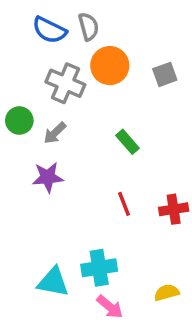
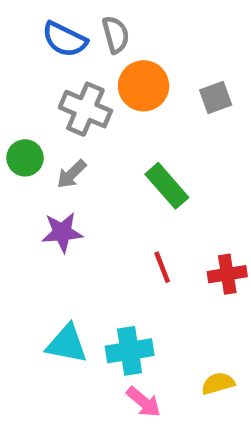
green rectangle: (128, 142) -> (167, 186), size x1.4
cyan triangle: (53, 282) -> (67, 344), moved

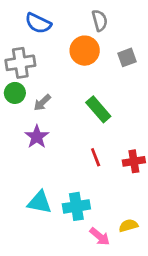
gray semicircle: (116, 35) -> (100, 20), moved
gray cross: (85, 109) -> (20, 63), moved, turned -32
purple star: (62, 232) -> (37, 137), turned -30
pink arrow: (144, 402) -> (100, 237), moved

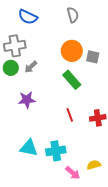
orange circle: (85, 51) -> (72, 51), moved
gray square: (127, 57) -> (93, 57), moved, turned 32
gray arrow: (42, 103) -> (31, 67), moved
purple star: (37, 137) -> (27, 100), turned 30

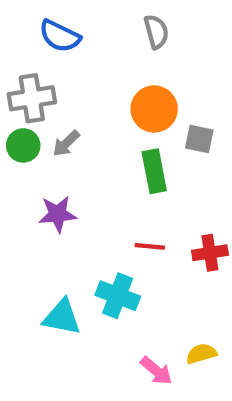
gray square: (93, 57) -> (199, 139), moved
green rectangle: (72, 80) -> (154, 171), turned 30
red line: (70, 115) -> (150, 246), turned -64
cyan cross: (56, 151) -> (118, 296), moved, turned 30

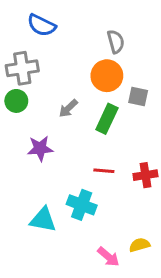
gray semicircle: (156, 32) -> (116, 42), moved
gray arrow: (66, 143) -> (68, 108), moved
green rectangle: (154, 171) -> (107, 119), turned 36

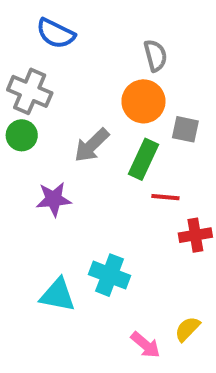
gray cross: (22, 68) -> (30, 91), turned 32
gray arrow: (68, 108) -> (92, 145), size x1.4
red line: (104, 171) -> (165, 197), moved
yellow semicircle: (140, 245) -> (187, 329), turned -30

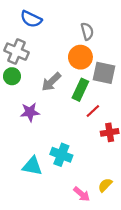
gray square: (185, 129) -> (104, 73), size x1.5
red line: (165, 197) -> (93, 111), turned -48

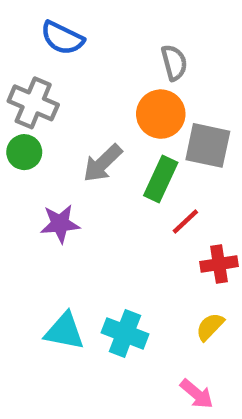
cyan cross: (61, 155) -> (125, 333), moved
yellow semicircle: (105, 185) -> (210, 327), moved
pink arrow: (82, 194) -> (197, 394), moved

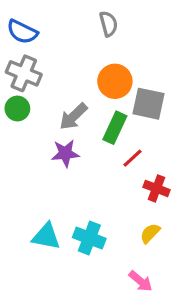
blue semicircle: (62, 38) -> (22, 32), moved
gray semicircle: (174, 63) -> (109, 24), moved
purple star: (60, 224) -> (65, 153), moved
red cross: (219, 264) -> (156, 188), turned 30

